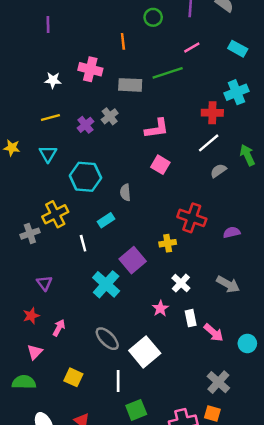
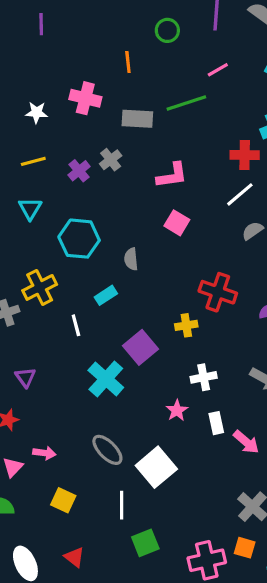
purple line: (48, 25) -> (41, 24), moved
white cross: (181, 283) -> (204, 377), turned 36
pink arrow: (59, 328) -> (44, 453), moved, turned 70

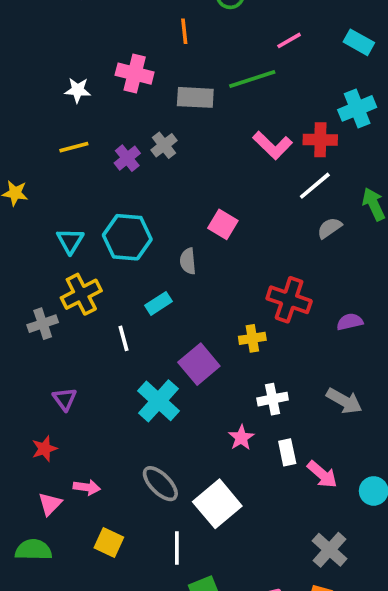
pink L-shape: (172, 175) -> (273, 145), moved, turned 52
cyan triangle: (30, 209) -> (70, 241), moved
pink square: (177, 223) -> (223, 224), moved

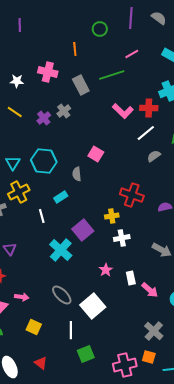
gray rectangle: (195, 97) -> (81, 85), turned 60
yellow line: (74, 147) -> (15, 112), turned 49
white cross: (273, 399) -> (122, 238), moved

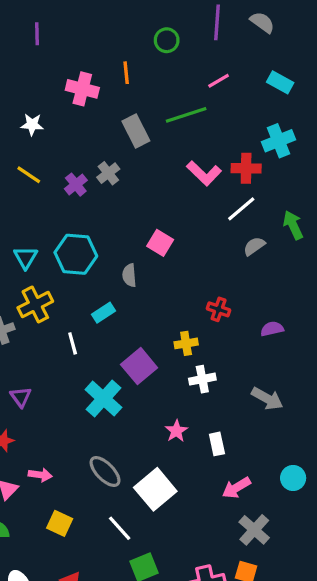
pink cross: (48, 72) -> (82, 89), moved
red cross: (132, 195) -> (219, 309), size x0.6
pink arrow: (150, 290) -> (236, 488), moved, turned 108
white line: (71, 330) -> (120, 528), turned -42

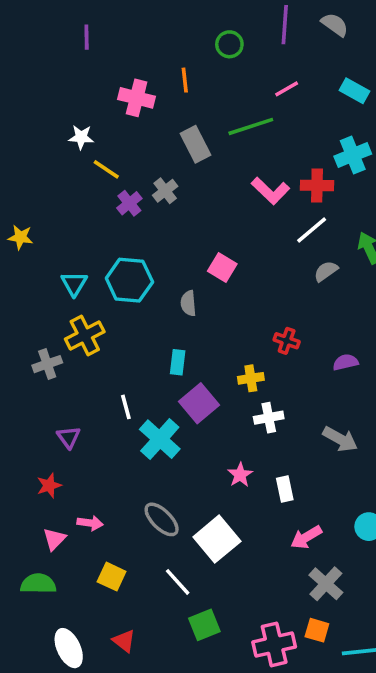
yellow line: (29, 175) -> (106, 169), moved
cyan rectangle: (103, 313) -> (178, 362), moved, turned -50
white line: (73, 343) -> (126, 407), moved

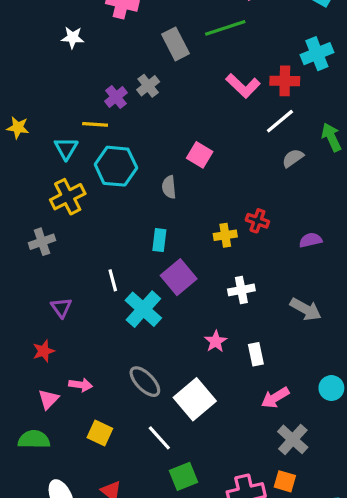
yellow line: (106, 169) -> (95, 124), moved, turned -30
cyan triangle: (74, 284) -> (66, 148), moved
yellow cross: (85, 335) -> (68, 197), moved
yellow cross: (251, 378) -> (225, 235), moved

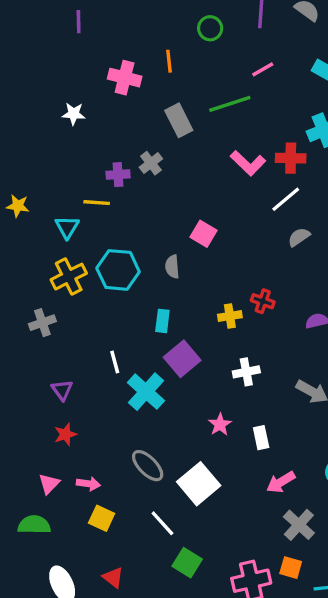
purple cross: (116, 97) -> (118, 175), turned 35
cyan hexagon: (116, 166) -> (118, 270), moved
red star: (44, 351) -> (65, 434), moved
pink arrow: (81, 385) -> (88, 484), moved
green square: (183, 476) -> (187, 563), turned -36

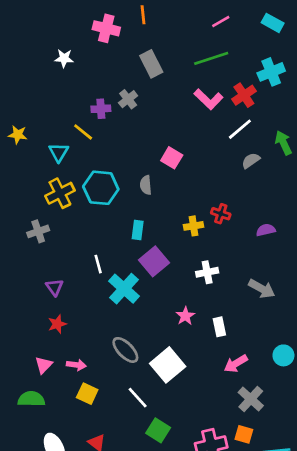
green line: (230, 104) -> (211, 58), moved
red cross: (291, 158) -> (244, 95), turned -35
yellow line: (97, 203) -> (83, 132), turned 35

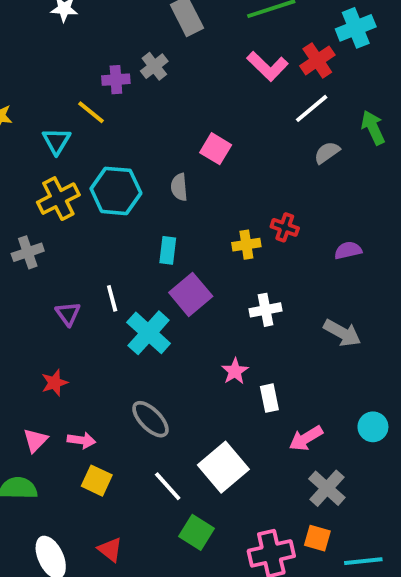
purple triangle: (55, 287) -> (68, 314), moved
white rectangle: (219, 327) -> (269, 398), moved
white square: (168, 365) -> (223, 467), moved

